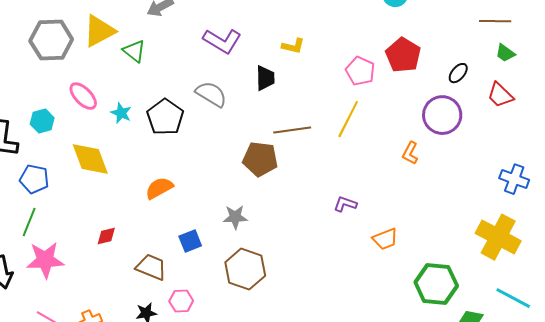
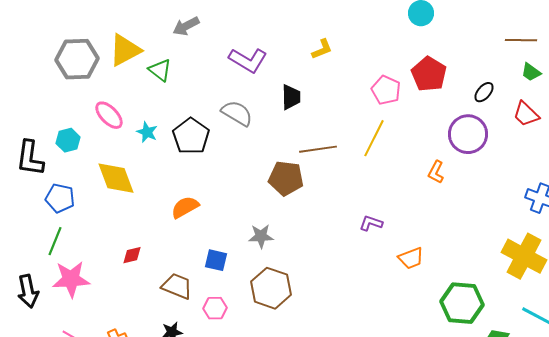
yellow L-shape: (293, 46) -> (322, 49), moved, turned -35
blue square: (190, 241) -> (216, 260), turned 35
pink hexagon: (181, 301) -> (215, 308), moved

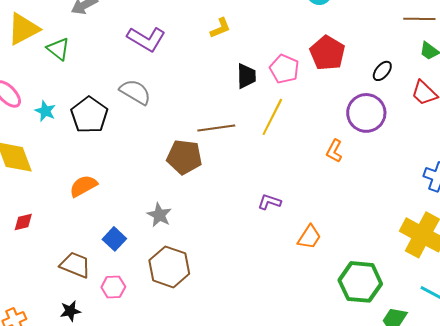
black trapezoid: (291, 97) -> (246, 76), moved
gray star: (261, 236) -> (159, 215), turned 30
red diamond: (132, 255) -> (23, 222), moved
orange trapezoid: (411, 258) -> (309, 237), turned -36
blue square: (216, 260) -> (114, 239), turned 30

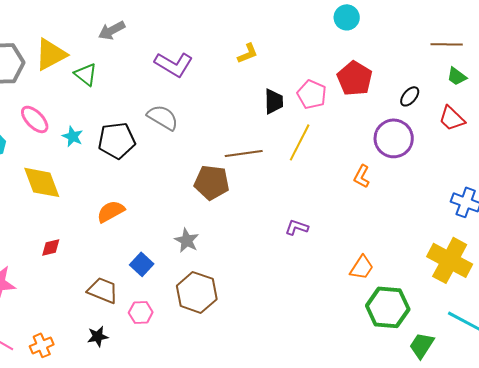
black pentagon: (89, 115) -> (117, 140), turned 30
orange trapezoid: (309, 237) -> (362, 267), moved

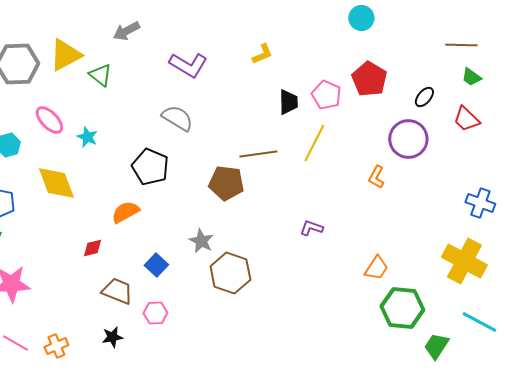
black pentagon: (117, 140) -> (150, 167), moved, turned 30
red diamond: (51, 247) -> (92, 248), moved
brown hexagon: (197, 292) -> (230, 273), moved

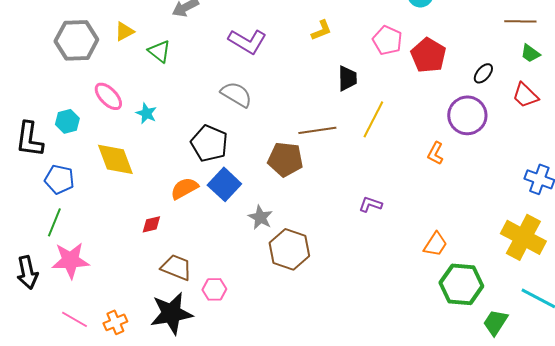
yellow triangle: (65, 55) -> (124, 31), size x0.6
pink pentagon: (326, 95) -> (387, 40), moved
blue square: (156, 265) -> (224, 184), moved, size x1.4
black star: (112, 337) -> (171, 313), size x2.0

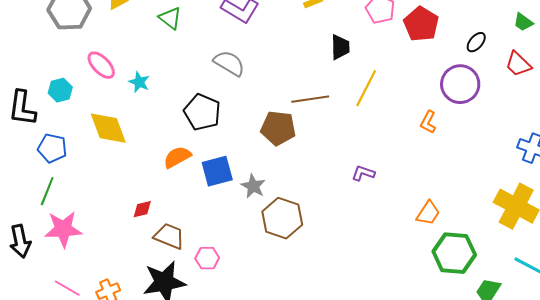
green triangle: (159, 51) -> (170, 18), moved
blue square: (224, 184) -> (217, 171), moved, turned 32
red diamond: (151, 224) -> (142, 209), moved

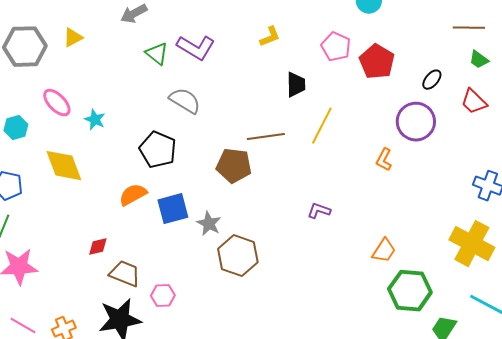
green triangle: (170, 18) -> (157, 54), moved

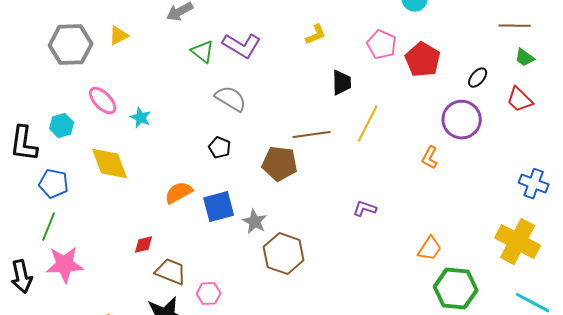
black pentagon: (158, 150) -> (220, 148), moved, size x0.6

